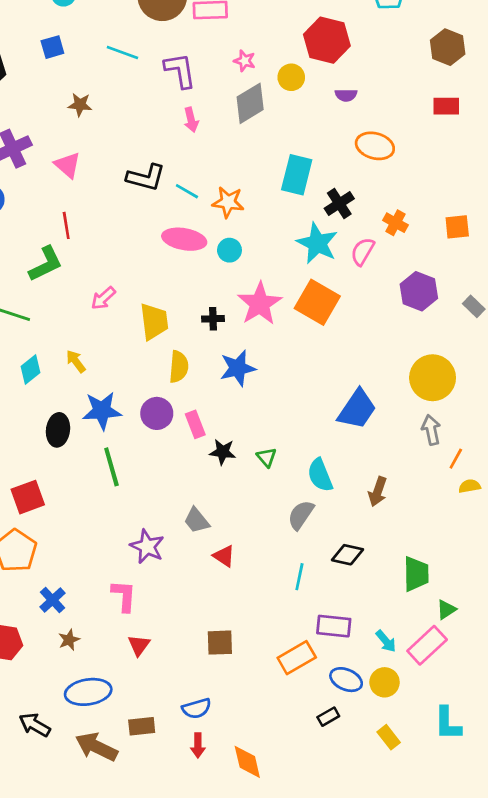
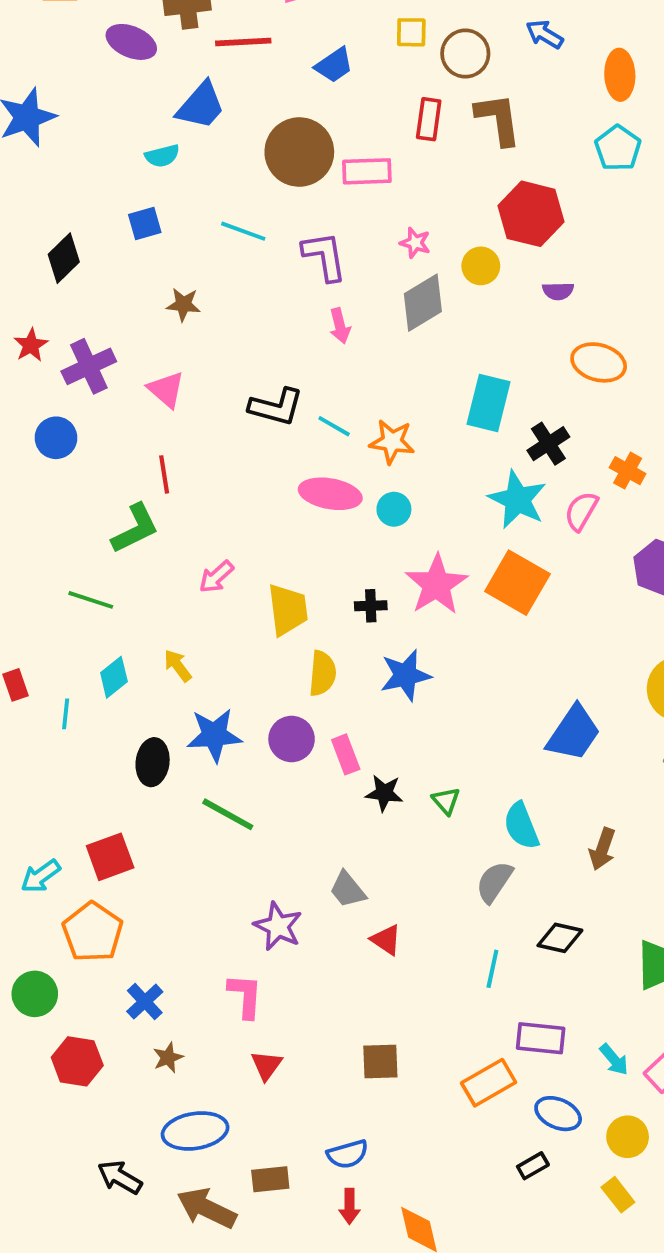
green line: (111, 467) -> (228, 814), turned -45
yellow circle: (385, 682) -> (628, 1137), moved

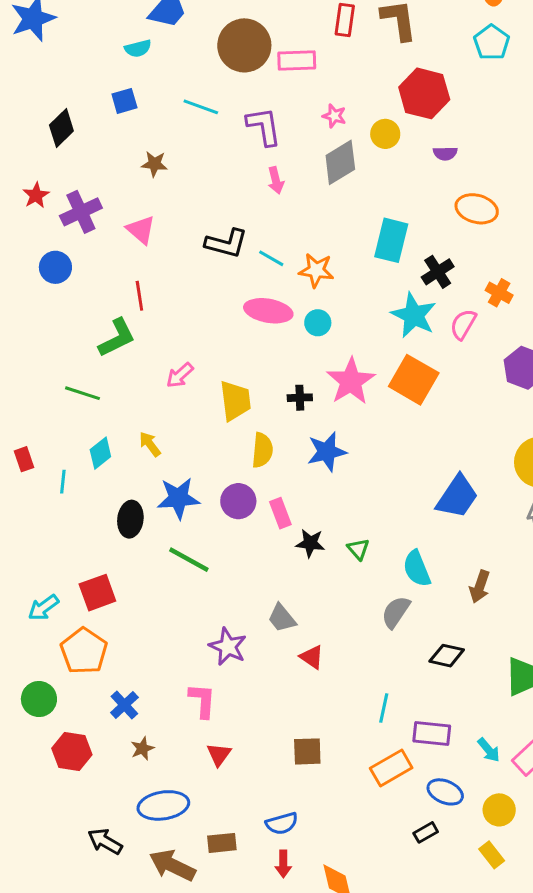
cyan line: (492, 969) -> (384, 708), moved

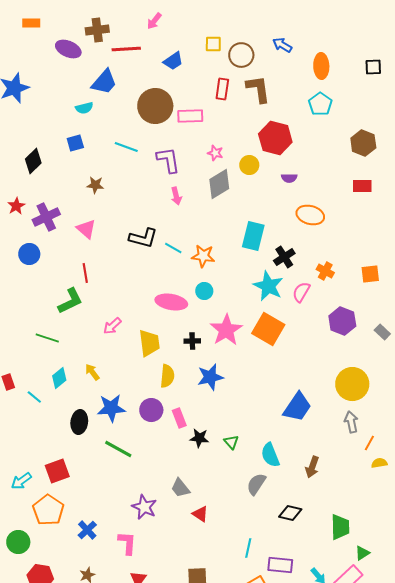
pink ellipse: (268, 311) -> (171, 302), moved
cyan line: (63, 482) -> (34, 397), turned -56
blue cross: (124, 705) -> (87, 530), moved

